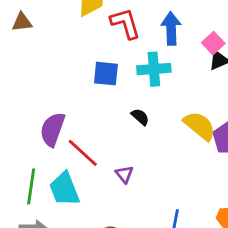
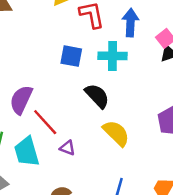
black semicircle: (140, 117) -> (97, 96), size x1.6
yellow semicircle: (200, 126) -> (116, 133), moved
purple triangle: (124, 174) -> (67, 148), moved, turned -35

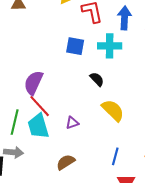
black semicircle: (97, 96) -> (97, 79), size x0.7
red line: (45, 122) -> (40, 106), moved
purple triangle: (67, 148) -> (72, 123), turned -40

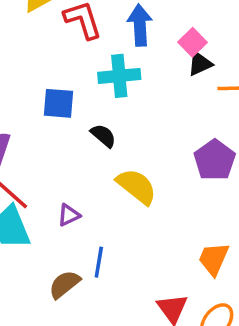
blue square: (75, 46) -> (58, 103), moved
blue line: (115, 156) -> (99, 262), moved

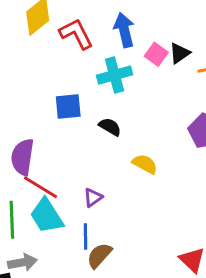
pink square: (193, 42) -> (156, 54), moved
yellow semicircle: (137, 186) -> (145, 164), size x0.7
blue line: (99, 262) -> (85, 236), moved

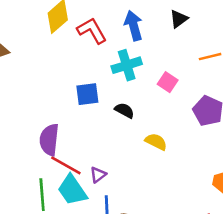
black triangle: (180, 53) -> (179, 19), moved
pink square: (156, 54) -> (168, 82), moved
purple triangle: (93, 198) -> (98, 175), moved

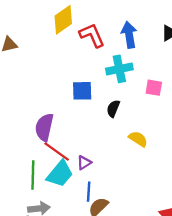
pink square: (168, 82) -> (154, 88), turned -30
black semicircle: (124, 110) -> (113, 109), turned -102
cyan trapezoid: (72, 190) -> (60, 174), turned -112

